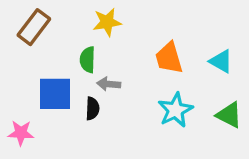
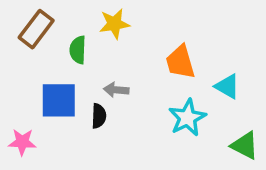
green semicircle: (88, 60) -> (78, 50), moved
cyan triangle: (221, 61) -> (227, 86), moved
green triangle: (229, 115) -> (245, 145), moved

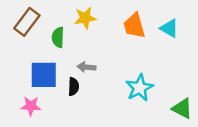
orange trapezoid: (180, 62) -> (134, 26), moved
cyan triangle: (227, 86) -> (169, 28), moved
pink star: (22, 142) -> (31, 106), moved

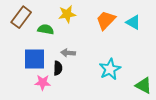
orange trapezoid: (134, 26) -> (106, 20), turned 60
green semicircle: (58, 37) -> (46, 29), turned 98
pink star: (31, 106) -> (43, 82), moved

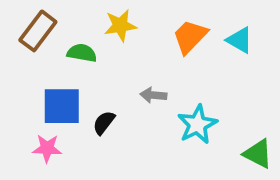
gray arrow: (68, 53) -> (153, 95), moved
black semicircle: (58, 68) -> (104, 123), turned -144
pink star: (43, 82) -> (47, 148), moved

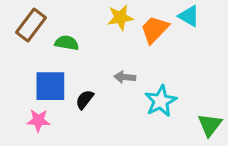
yellow star: (120, 25) -> (120, 18), moved
cyan triangle: (240, 40) -> (189, 16), moved
green triangle: (258, 154) -> (210, 125), turned 40

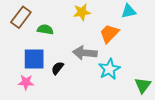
cyan triangle: (189, 16) -> (129, 11), turned -42
orange trapezoid: (155, 29) -> (109, 34), moved
gray arrow: (125, 77) -> (85, 53), size x1.6

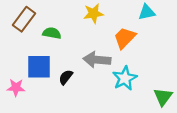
pink star: (26, 82) -> (16, 88), moved

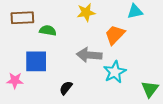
brown rectangle: (24, 19) -> (22, 18), turned 50
black semicircle: (66, 77) -> (66, 88), moved

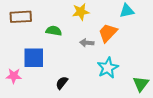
green semicircle: (48, 31) -> (54, 31), moved
gray arrow: (89, 55) -> (87, 43), moved, size x0.6

